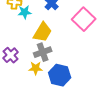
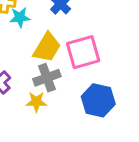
pink square: (84, 19) -> (83, 52), moved, turned 30
blue hexagon: (60, 75) -> (98, 100), moved

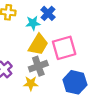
cyan star: (20, 17) -> (33, 23), moved

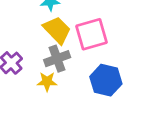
yellow trapezoid: (38, 45) -> (57, 30), turned -75

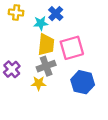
yellow trapezoid: (57, 30) -> (46, 45), turned 50

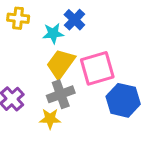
yellow trapezoid: (46, 45) -> (61, 64), turned -150
blue hexagon: (83, 82) -> (123, 100), moved

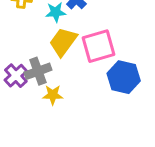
gray cross: (61, 94) -> (38, 71), moved

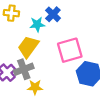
yellow trapezoid: (63, 42) -> (28, 47), moved

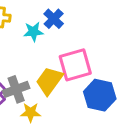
yellow trapezoid: (28, 47) -> (49, 81), moved

